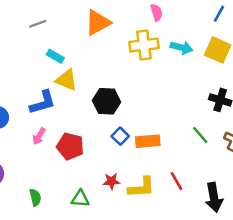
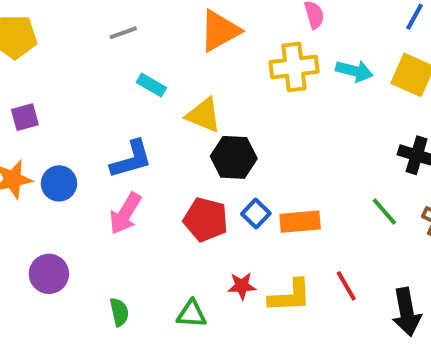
yellow triangle: (66, 80) -> (204, 115), moved
pink arrow: (39, 136) -> (125, 214), size x1.5
red pentagon: (70, 146) -> (206, 220), moved

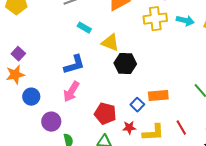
purple square: (25, 117) -> (18, 54), moved, turned -32
blue circle: (59, 183) -> (31, 97), moved
blue square: (256, 214) -> (137, 105), moved
red pentagon: (206, 220) -> (105, 114), moved
purple circle: (49, 274) -> (51, 122), moved

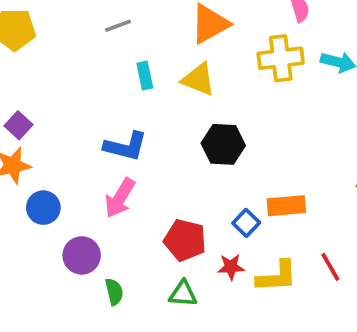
cyan rectangle: (84, 28) -> (145, 76), turned 48
yellow triangle: (110, 43) -> (198, 79), moved
blue L-shape: (74, 65) -> (126, 146), turned 30

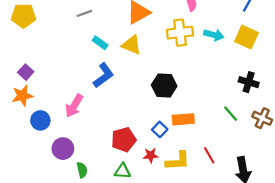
cyan rectangle: (145, 76) -> (100, 43), turned -42
black hexagon: (223, 144) -> (164, 86), moved
blue L-shape: (126, 146) -> (103, 75), moved, turned -50
pink arrow: (120, 198) -> (74, 106), moved
red pentagon: (185, 240) -> (124, 140), turned -30

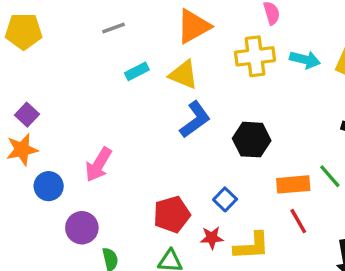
cyan rectangle: (100, 43) -> (137, 71), turned -63
blue L-shape: (103, 75) -> (195, 120), moved
black hexagon: (164, 86) -> (252, 140), moved
orange rectangle: (183, 119) -> (293, 184), moved
red line: (209, 155) -> (298, 221), moved

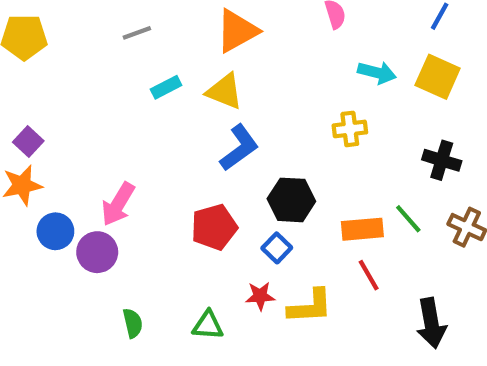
yellow cross: (255, 56) -> (350, 129), moved, size x0.7
black hexagon: (252, 140) -> (291, 200), moved
red pentagon: (172, 214) -> (214, 227), moved
purple circle: (82, 228) -> (97, 252), moved

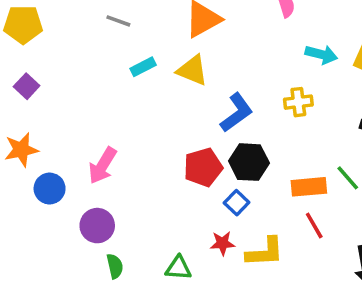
gray line: (137, 33) -> (118, 21), turned 40
purple square: (28, 141) -> (27, 86), moved
blue L-shape: (239, 148) -> (237, 113), moved
red pentagon: (214, 227) -> (203, 167), moved
purple circle: (97, 252) -> (97, 226), moved

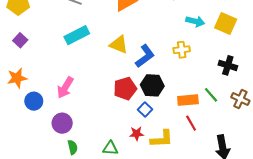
cyan rectangle: (143, 67) -> (77, 35), moved, size x1.6
yellow triangle: (192, 70) -> (119, 44), moved

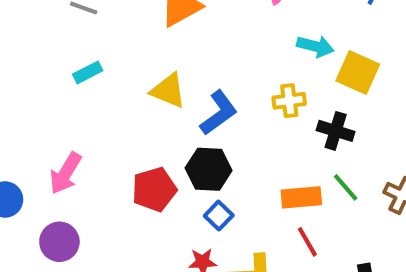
yellow square: (226, 23) -> (358, 72), moved
cyan rectangle: (77, 35) -> (88, 72), size x0.6
black cross: (228, 65) -> (336, 131), moved
black hexagon: (152, 85) -> (209, 169), moved
red pentagon: (125, 89) -> (154, 189), moved

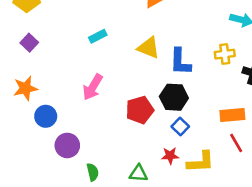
blue L-shape: (219, 113) -> (180, 62), turned 128
pink arrow: (65, 173) -> (93, 87), moved
purple circle: (59, 242) -> (67, 145), moved

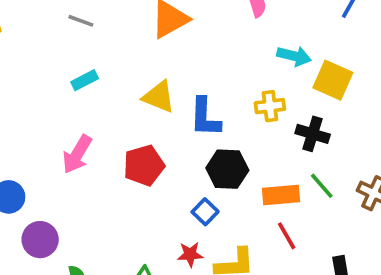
black hexagon: (174, 97) -> (227, 169), moved
red pentagon: (140, 110) -> (144, 165), moved

